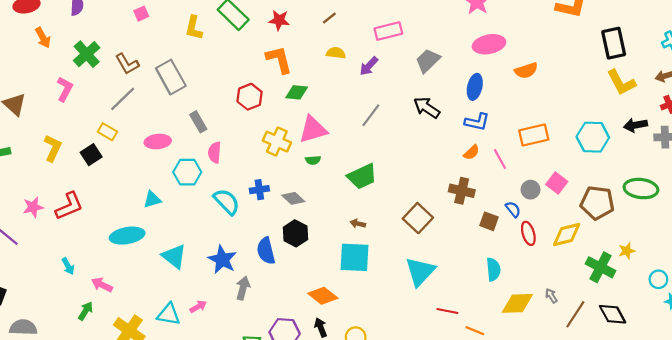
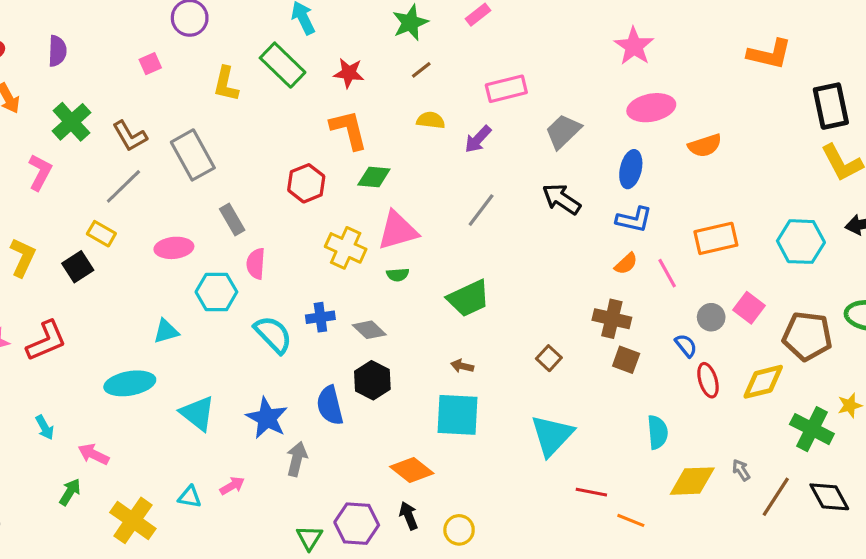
brown square: (418, 218) -> (549, 358), size x0.6
brown square: (489, 221) -> (626, 360), moved
cyan triangle: (169, 314) -> (190, 497), size x0.7

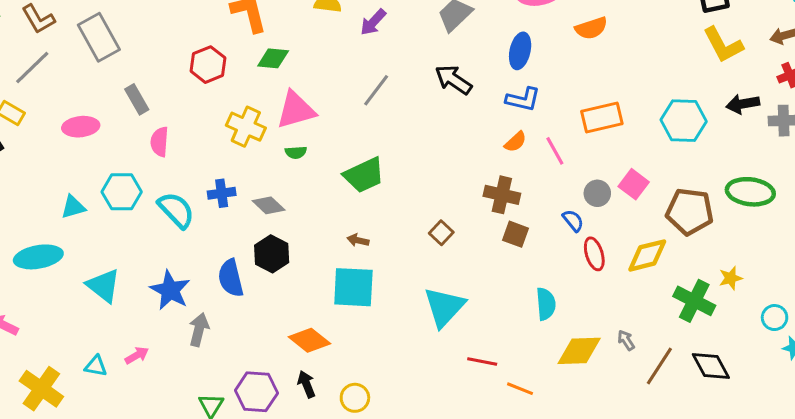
cyan hexagon: (216, 292) -> (122, 192), moved

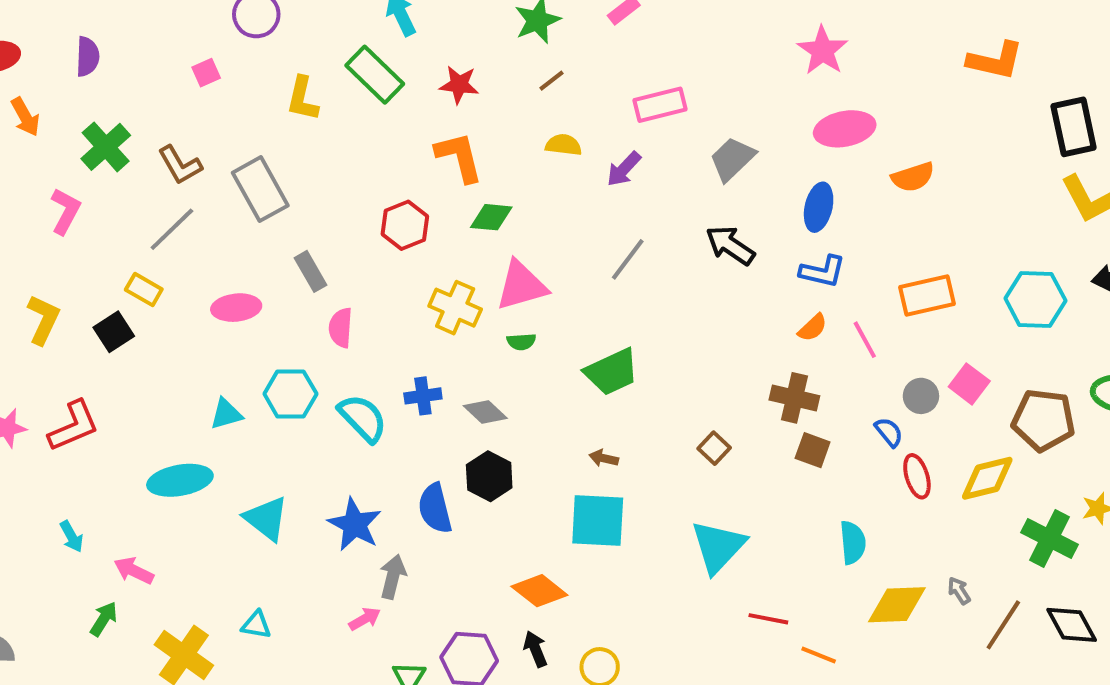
pink arrow: (137, 355) -> (365, 619), moved

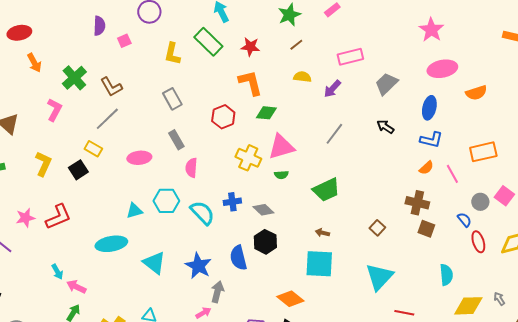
purple semicircle: (88, 57) -> (99, 26), moved
gray rectangle: (260, 189) -> (172, 99), moved, size x0.7
black arrow: (730, 245) -> (385, 127), size x0.7
pink arrow: (134, 571) -> (76, 287), moved

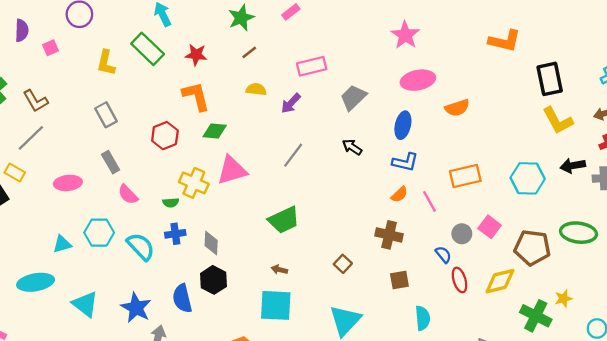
pink semicircle: (191, 168) -> (128, 194), turned -48
green semicircle: (281, 175) -> (171, 203), moved
gray diamond: (263, 210) -> (211, 243), turned 50
brown square: (426, 229) -> (399, 280), moved, turned -30

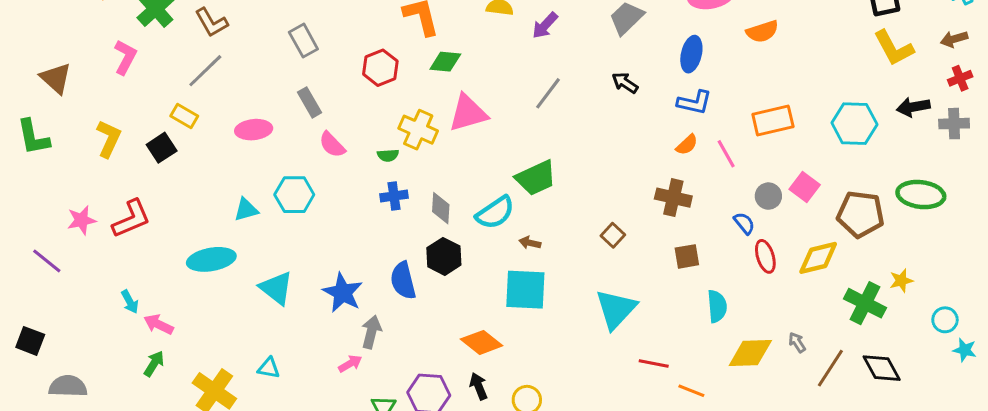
cyan semicircle: (141, 246) -> (495, 213), moved, turned 100

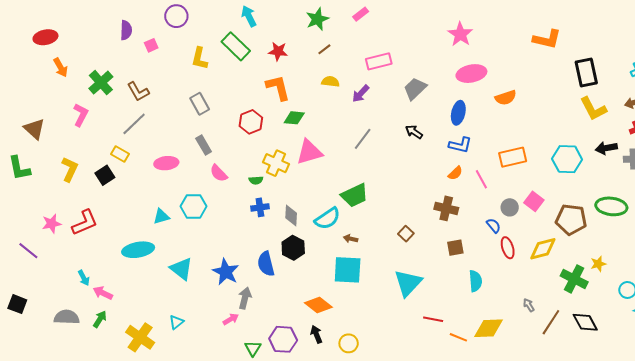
yellow diamond: (750, 353) -> (489, 328), moved
cyan triangle: (269, 368) -> (176, 322), turned -49
gray semicircle: (68, 386) -> (67, 317), moved

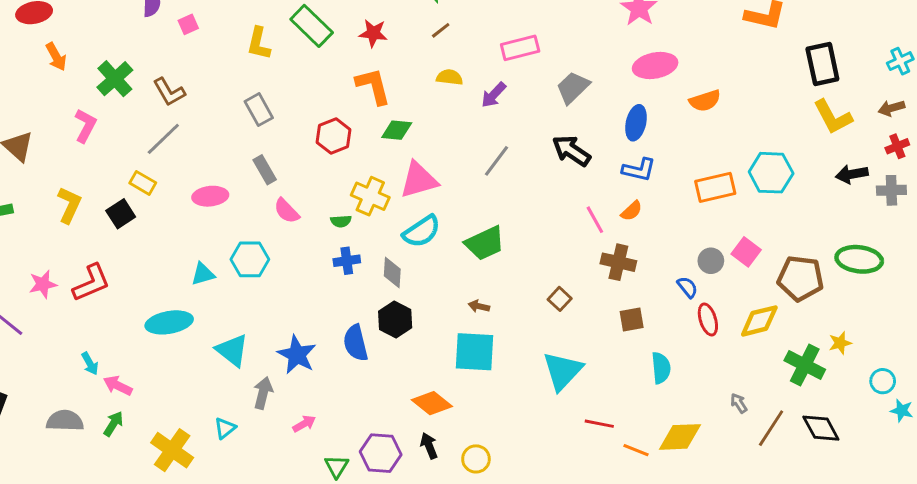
black arrow: (414, 132) -> (571, 151), size x1.5
cyan hexagon: (567, 159) -> (771, 173), moved
pink line: (481, 179) -> (595, 220), moved
cyan semicircle: (327, 219) -> (422, 231), moved
gray arrow: (245, 298) -> (263, 393), moved

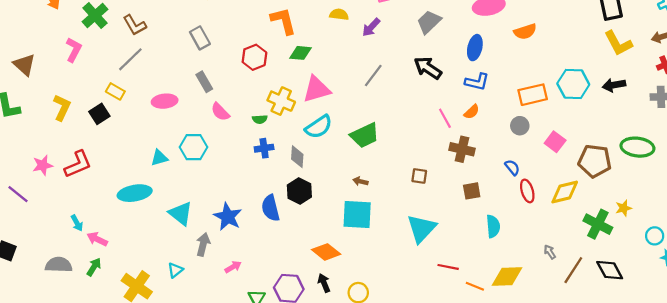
black arrow: (852, 174) -> (614, 85), moved
gray circle: (711, 261) -> (520, 126), moved
brown square: (560, 299) -> (419, 176), turned -35

